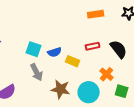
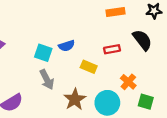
black semicircle: (119, 49) -> (142, 40), moved
blue semicircle: (55, 52) -> (67, 46), moved
brown star: (61, 89) -> (75, 99), turned 30

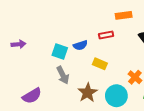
red rectangle: (112, 49) -> (106, 35), moved

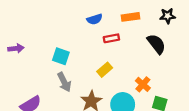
blue semicircle: (80, 45) -> (95, 19), moved
yellow rectangle: (100, 64) -> (105, 70), turned -64

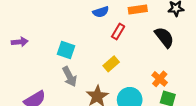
red rectangle: (111, 38) -> (118, 31), turned -48
orange cross: (143, 84) -> (160, 79), moved

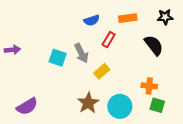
gray arrow: (70, 77) -> (81, 53), moved
orange cross: (160, 79) -> (149, 86), turned -35

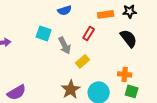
black star: (165, 17) -> (130, 11), moved
blue semicircle: (92, 20) -> (65, 10), moved
cyan square: (58, 58) -> (44, 33), moved

